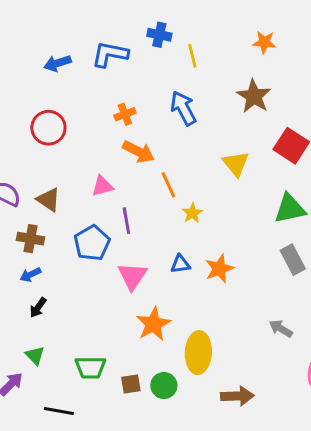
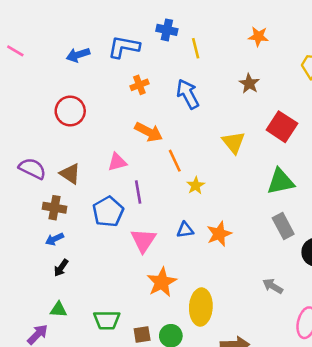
brown star: (254, 96) -> (249, 84), size x0.7
orange cross: (125, 114) -> (139, 85), moved
green triangle: (35, 356) -> (58, 310), turned -42

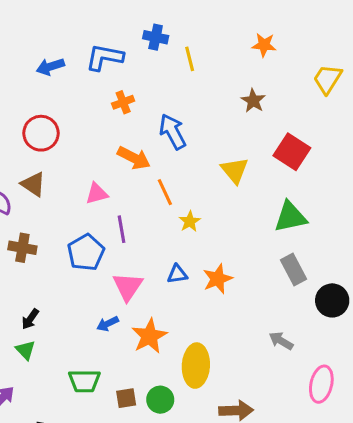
blue arrow: (188, 94) -> (173, 132), moved
brown triangle: (70, 174) -> (33, 184), moved
blue arrow: (55, 239) -> (108, 324), moved
green triangle: (58, 310) -> (25, 350), moved, turned 42

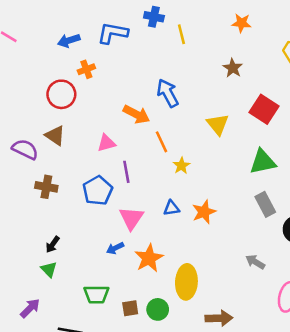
orange cross: (123, 102) -> (86, 69), moved

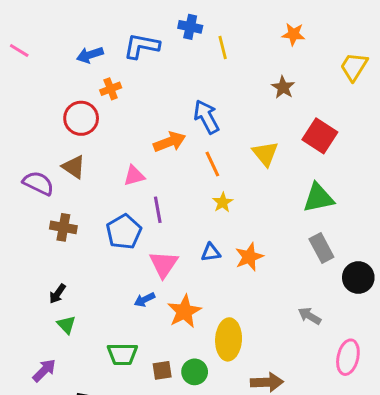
orange arrow: (136, 114) -> (170, 142), turned -48
orange line: (161, 142) -> (212, 164), moved
black arrow: (53, 244) -> (57, 294), moved

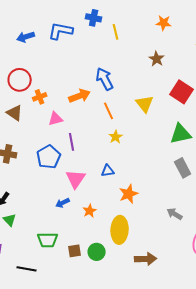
orange cross: (111, 89) -> (40, 97), moved
orange star: (249, 257) -> (129, 194), moved
orange star: (184, 311) -> (90, 211), size x0.6

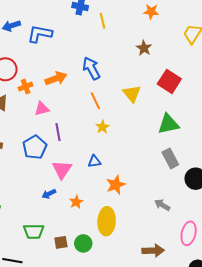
blue L-shape: (61, 31) -> (40, 34), moved
orange arrow: (80, 96) -> (56, 78), moved
brown arrow: (146, 259) -> (153, 251), moved

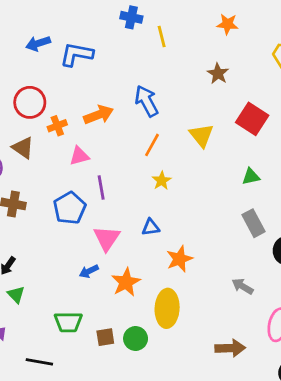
orange line: (95, 101) -> (152, 145), turned 54
green triangle: (168, 124) -> (251, 177), size x0.6
orange star: (76, 202) -> (126, 282), size x1.5

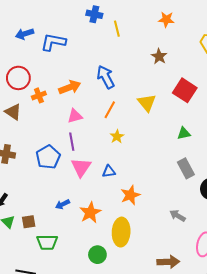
pink triangle: (79, 156) -> (75, 116), moved
pink triangle: (107, 238) -> (81, 167), moved
brown square: (105, 337) -> (29, 222), moved

